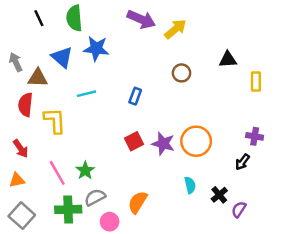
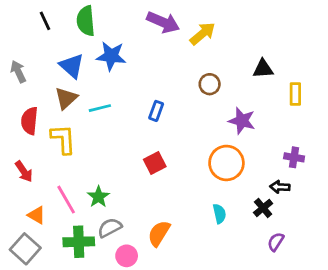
brown triangle: (38, 78) -> (66, 98), moved, turned -45
purple star: (163, 144) -> (242, 121), moved
black arrow: (242, 162) -> (280, 187), turned 56
orange triangle: (17, 180) -> (37, 215), moved, turned 42
black cross: (219, 195) -> (263, 208), moved

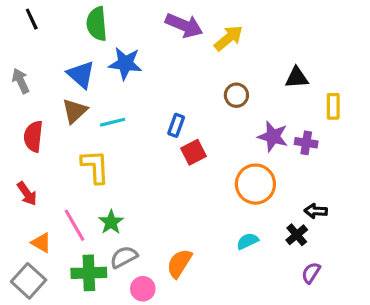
black line: (45, 21) -> (32, 19), moved
yellow L-shape: (63, 139) -> (95, 167), moved
purple cross: (294, 157) -> (306, 143), moved
red square: (155, 163) -> (194, 152), moved
cyan semicircle: (219, 214) -> (248, 241), turned -102

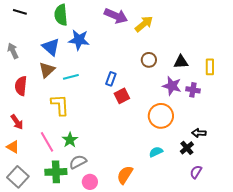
black line: (32, 19) -> (20, 12), turned -48
black triangle: (297, 78) -> (181, 62), moved
orange triangle: (41, 243) -> (13, 147), moved
orange semicircle: (179, 263) -> (125, 175), moved

